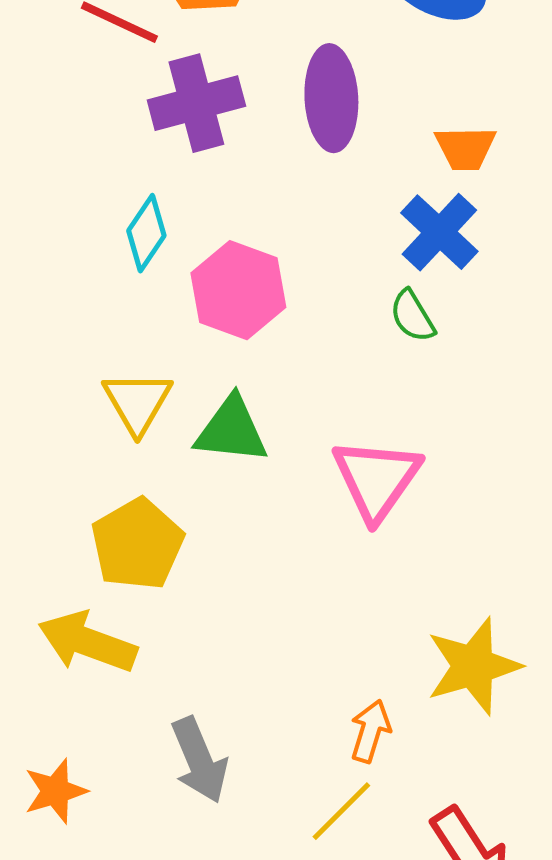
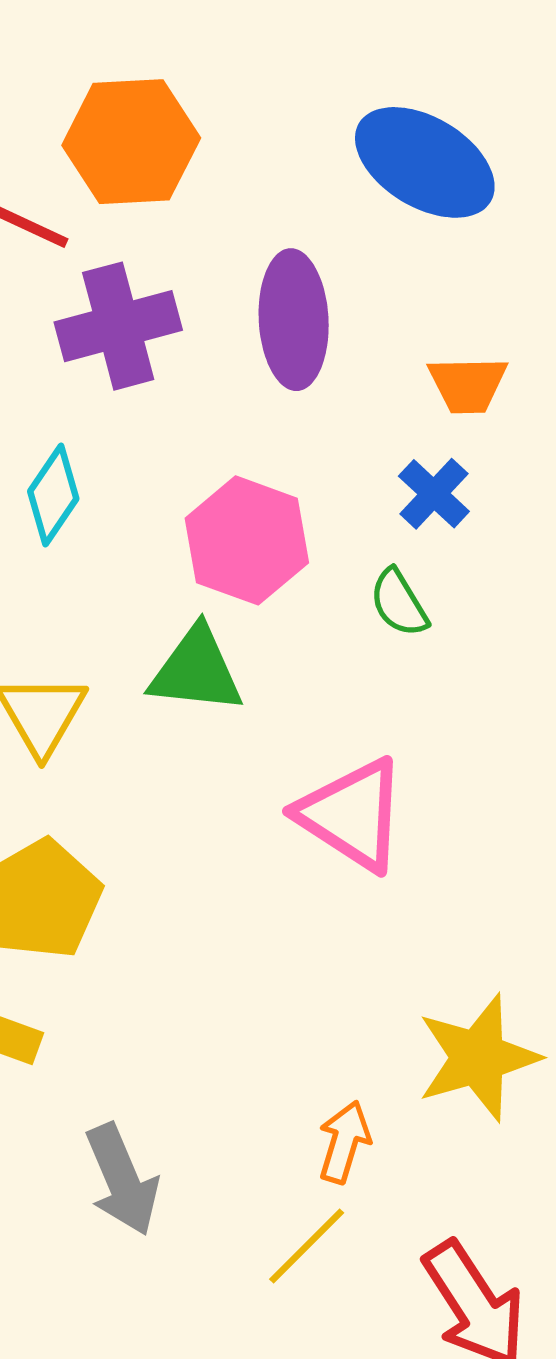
blue cross: (439, 232) -> (434, 494), size x0.7
pink hexagon: (238, 290) -> (247, 540), moved
green triangle: (231, 430) -> (196, 670), moved
pink triangle: (376, 479) -> (352, 815), turned -32

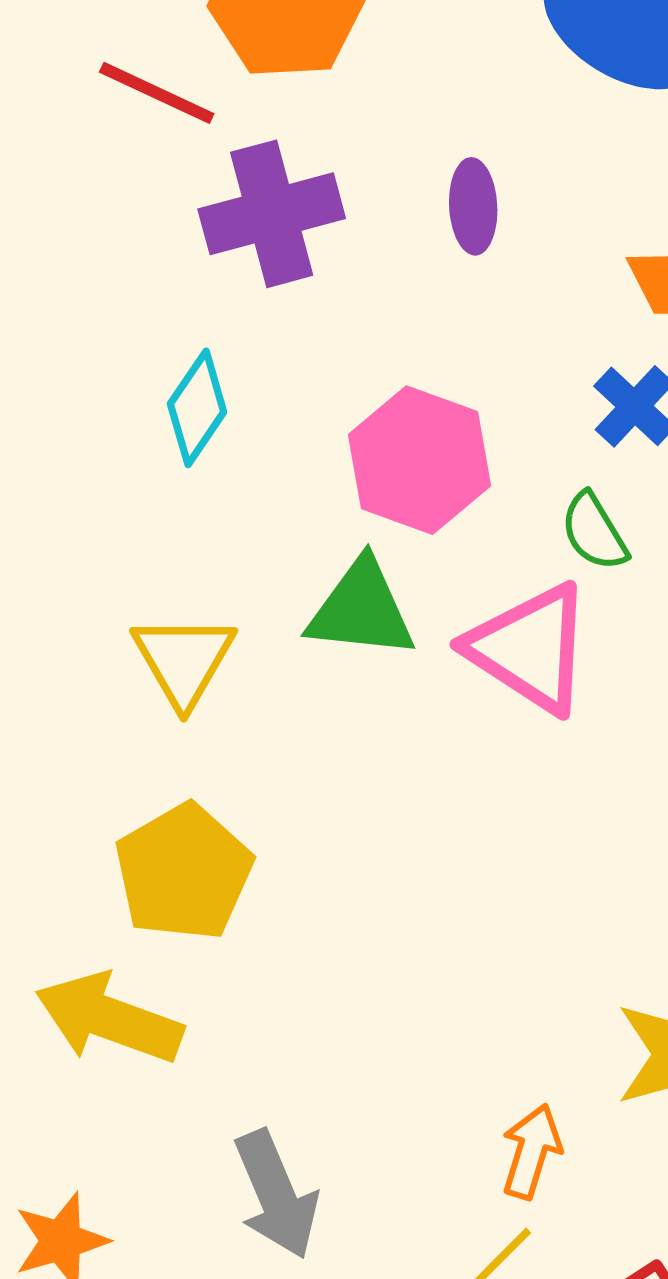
purple ellipse: (294, 320) -> (473, 206), size x0.6
pink triangle: (352, 815) -> (530, 648), moved

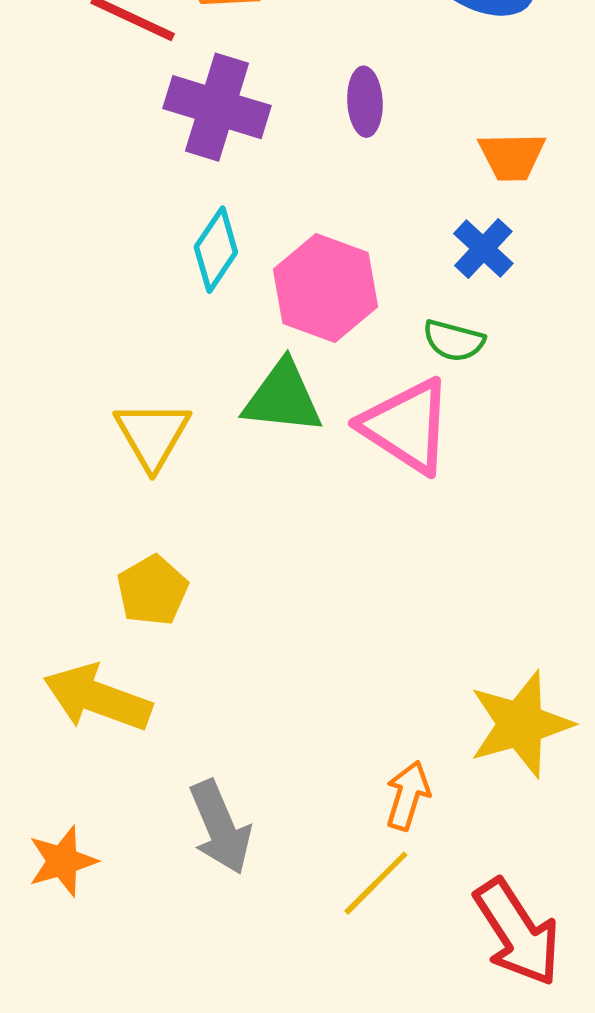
purple cross: (272, 214) -> (217, 107), turned 32
cyan diamond: (197, 408) -> (216, 250), moved
green semicircle: (594, 532) -> (454, 341), turned -44
yellow pentagon: (184, 872) -> (152, 590), size x0.7

